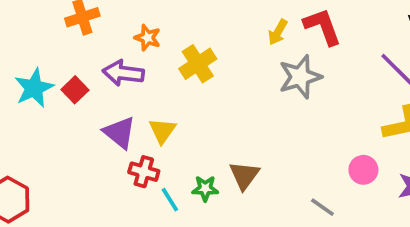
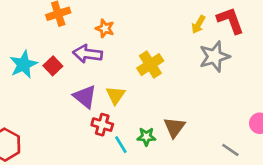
yellow cross: (198, 64) -> (150, 65), moved

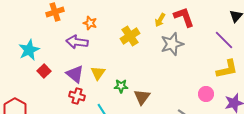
yellow cross: (150, 65) -> (130, 36), moved
red square: (53, 66) -> (44, 71), moved
red cross: (102, 125) -> (77, 96), moved
green star: (146, 137) -> (121, 86), moved

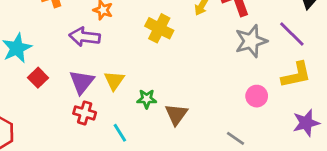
yellow cross: (130, 36) -> (159, 28), turned -30
gray star: (172, 44) -> (251, 41), moved
purple triangle: (75, 74) -> (82, 82), turned 30
pink circle: (206, 94) -> (257, 96), moved

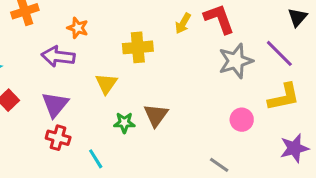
yellow cross: (159, 28) -> (138, 47), turned -32
yellow triangle: (114, 81) -> (106, 84), moved
brown triangle: (176, 114) -> (156, 115), moved

